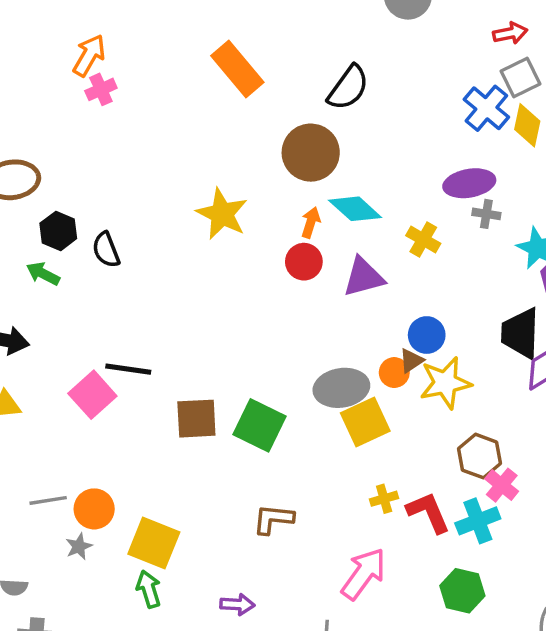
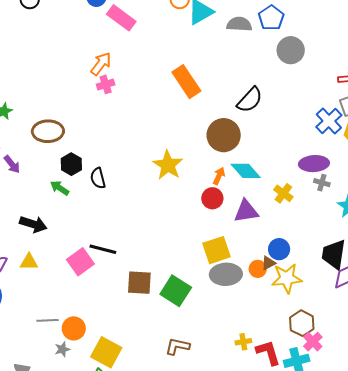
yellow square: (365, 422) -> (217, 250), moved

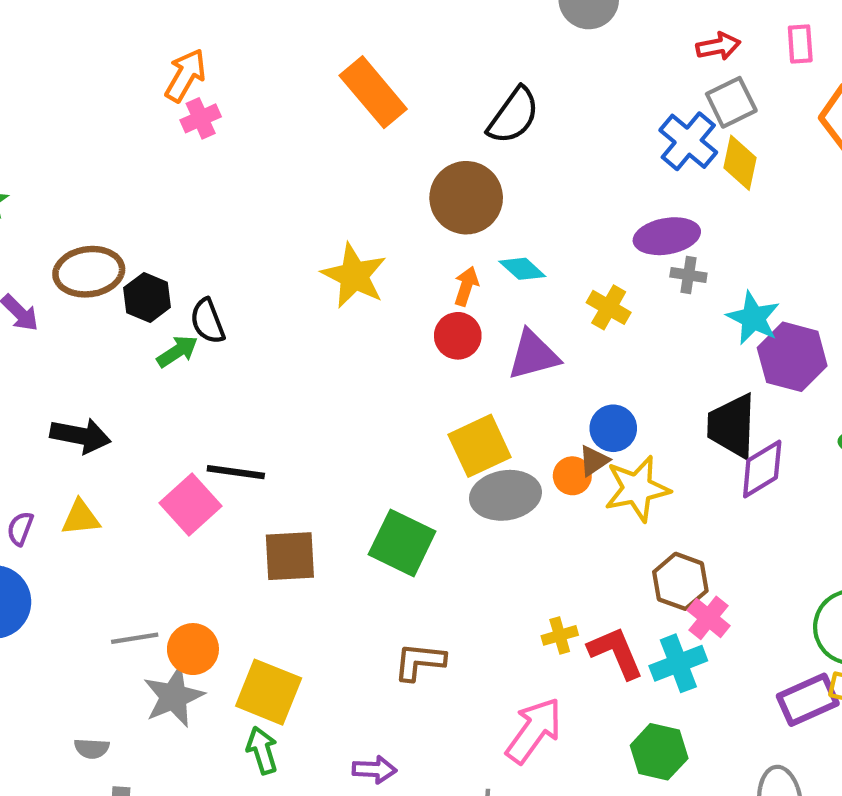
brown ellipse: (48, 131) -> (89, 272), moved
cyan diamond: (246, 171) -> (522, 269), size x0.7
green arrow: (60, 188) -> (177, 351), moved, turned 120
brown square: (139, 283) -> (290, 556), moved
gray star: (62, 349) -> (174, 697), size x1.8

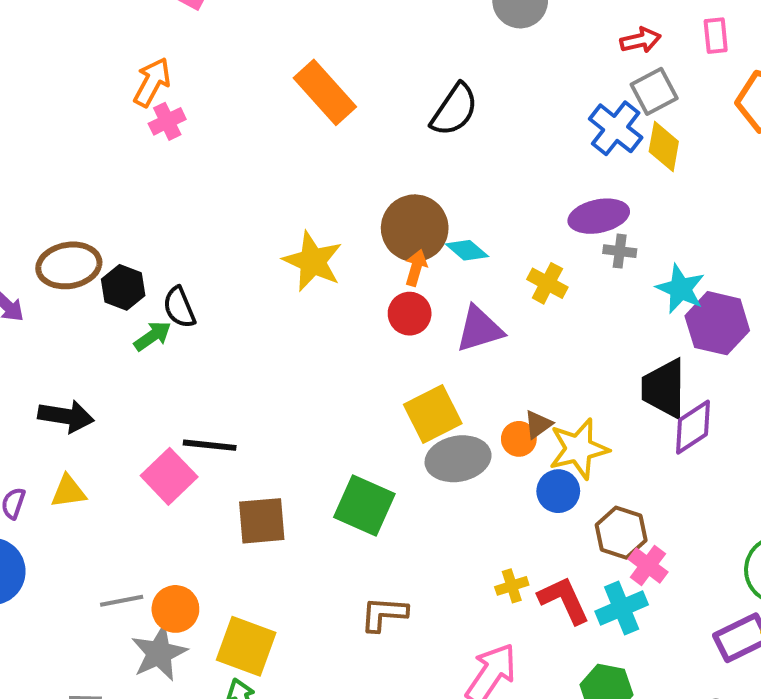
brown circle: (466, 198) -> (415, 228), moved
blue circle: (613, 428) -> (558, 491), moved

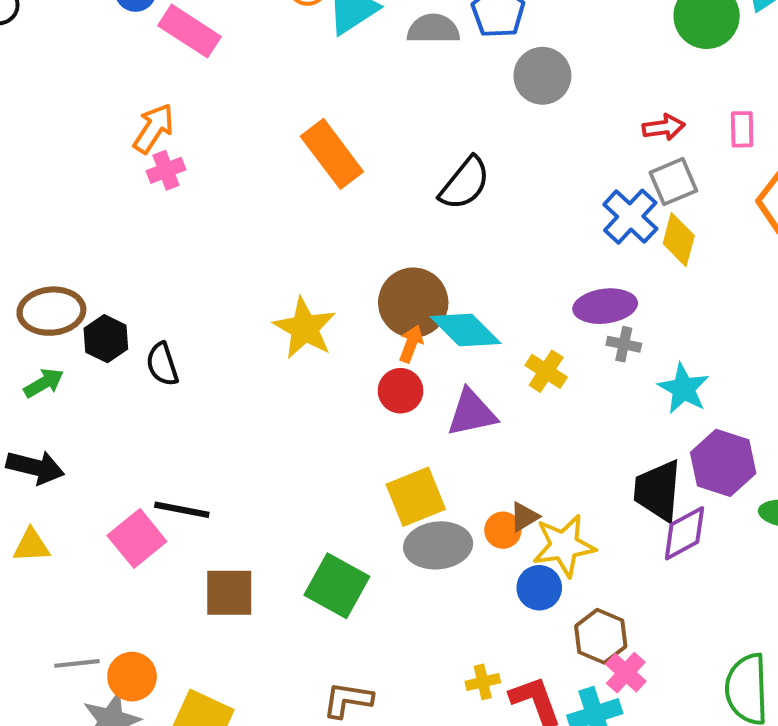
cyan diamond: (467, 250) -> (466, 330), size x1.6
purple hexagon: (717, 323) -> (723, 463), moved
green arrow: (153, 336) -> (44, 383), moved

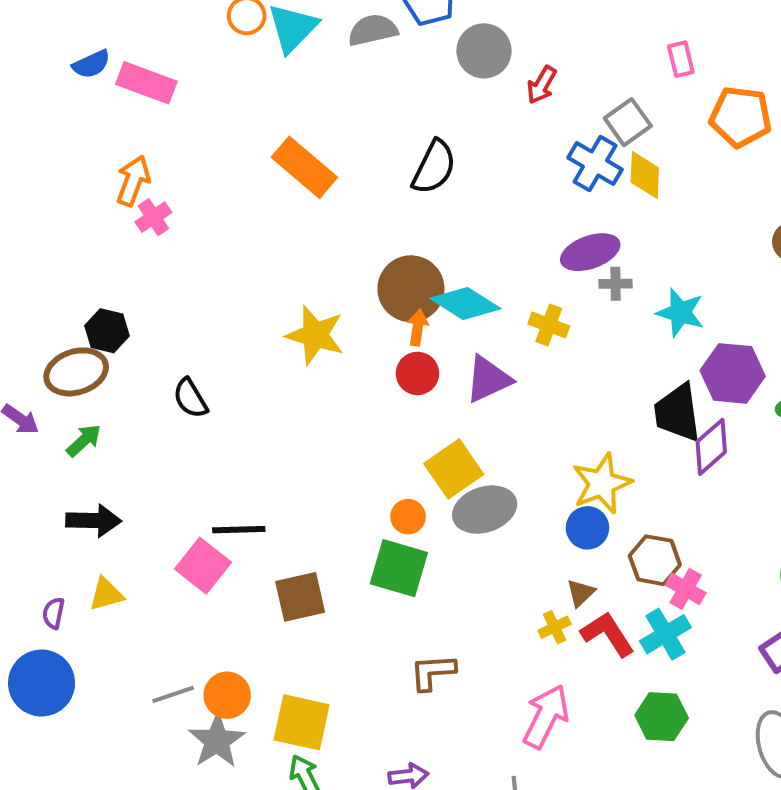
red arrow: (664, 127) -> (542, 85), moved, turned 141
black hexagon: (106, 339) -> (107, 331), moved
brown triangle: (524, 517) -> (581, 593), moved
orange circle: (503, 530) -> (408, 517), moved

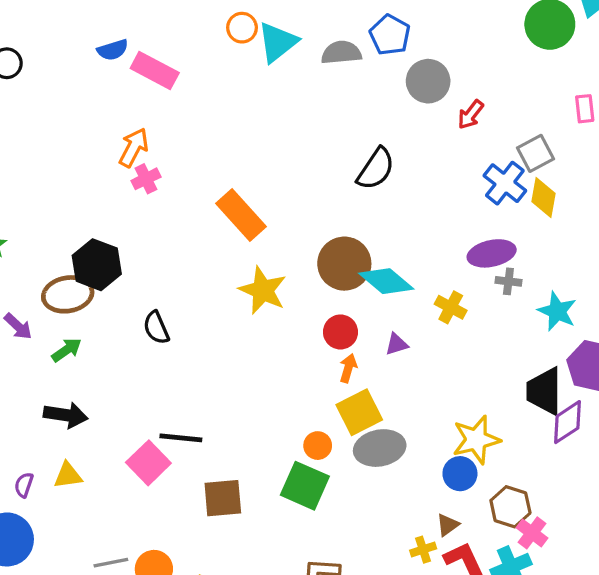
orange rectangle: (304, 167) -> (241, 215), moved
orange arrow: (418, 328) -> (348, 368), moved
black hexagon: (107, 331) -> (97, 265), size x1.4
purple triangle: (488, 379) -> (396, 344), size x0.6

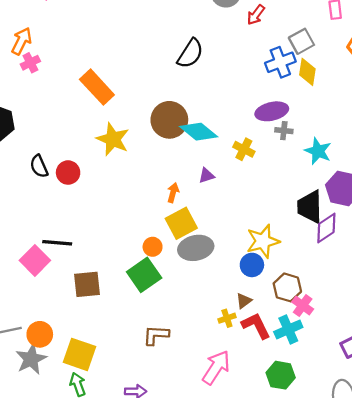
blue cross: (505, 183) -> (280, 62), turned 32
red circle: (340, 332) -> (68, 173), moved
green square: (305, 486) -> (144, 275), turned 32

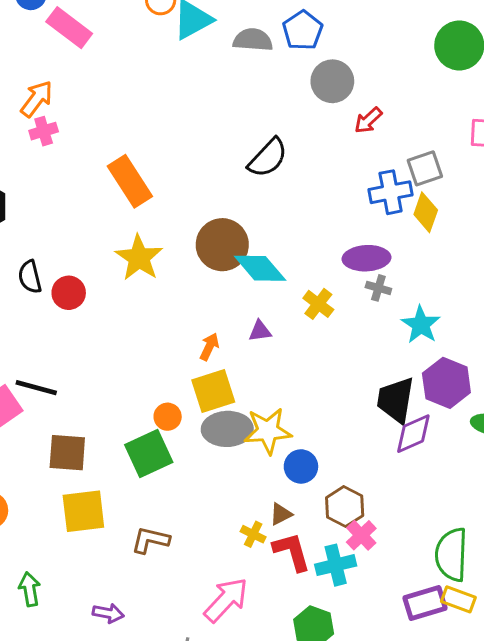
yellow star: (263, 241) -> (268, 431), moved
yellow cross: (227, 318) -> (253, 534), turned 35
yellow square: (79, 354) -> (83, 511), moved, turned -36

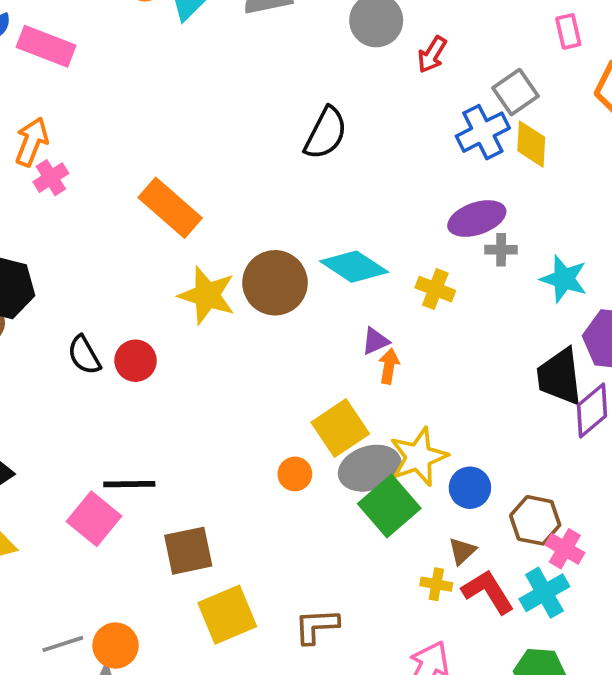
brown circle: (222, 245) -> (275, 283), moved
orange arrow: (209, 347) -> (389, 366), moved
green square: (149, 454) -> (389, 506), moved

